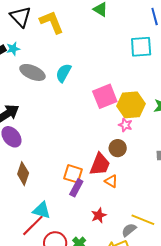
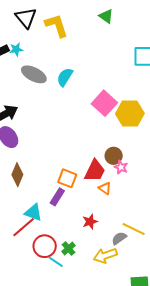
pink square: (105, 96) -> (104, 103), turned -30
pink star: (125, 125) -> (121, 167), moved
purple rectangle: (76, 188) -> (57, 197), moved

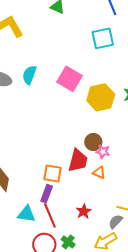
pink square: (104, 103) -> (69, 79), moved
orange triangle: (105, 188) -> (99, 173), moved
red line: (24, 227) -> (50, 215), moved, turned -60

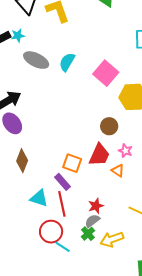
brown circle: (93, 142) -> (109, 126), moved
purple rectangle: (47, 194) -> (62, 182), turned -72
gray semicircle: (116, 222) -> (92, 221), moved
green cross: (68, 242) -> (88, 234), moved

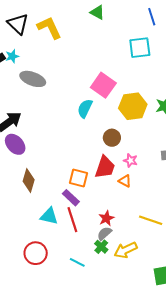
cyan semicircle: (67, 62) -> (85, 108), moved
red circle: (51, 232) -> (36, 253), moved

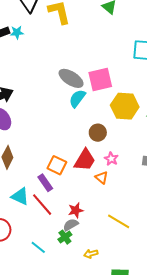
gray ellipse: (33, 79) -> (71, 78), moved
pink square: (103, 85) -> (100, 79), turned 30
red line: (72, 220) -> (42, 205), turned -35
yellow arrow: (126, 250) -> (91, 254), moved, size x0.6

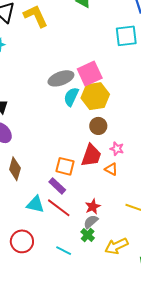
gray ellipse: (71, 78) -> (61, 78), turned -40
yellow hexagon: (125, 106) -> (95, 96), moved
yellow arrow: (91, 254) -> (116, 246), size x1.6

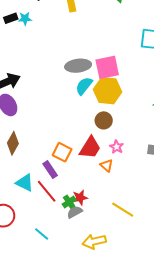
green cross: (88, 235) -> (69, 202), moved

